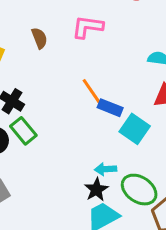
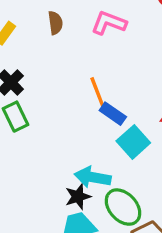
cyan arrow: (106, 169) -> (93, 177), size x1.5

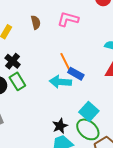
cyan square: (133, 142) -> (89, 112), moved
cyan arrow: (93, 177) -> (60, 82), moved

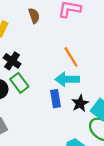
blue rectangle: (76, 74) -> (55, 99), moved, turned 56
black star: (60, 126) -> (80, 103), moved

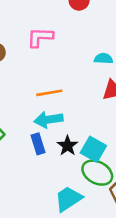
orange line: (71, 57) -> (49, 93), turned -60

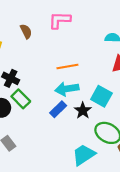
blue rectangle: (38, 144) -> (58, 109), turned 63
cyan square: (93, 149) -> (101, 96), moved

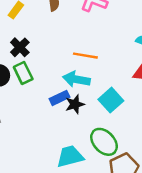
black star: (83, 111) -> (75, 104), moved

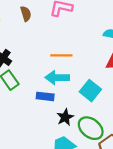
blue rectangle: (59, 98) -> (45, 96), turned 42
black star: (75, 104) -> (65, 117), moved

